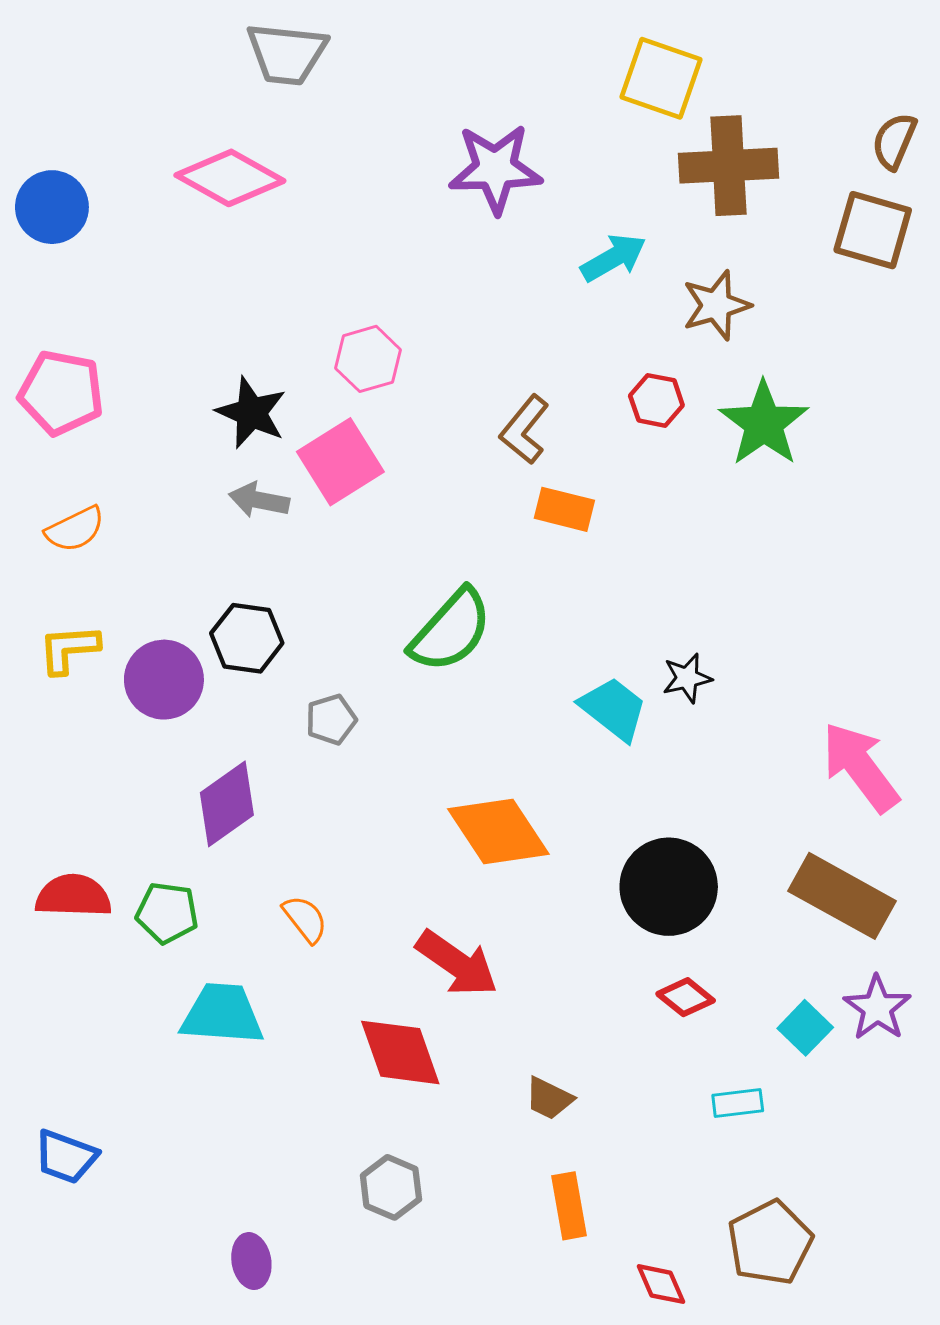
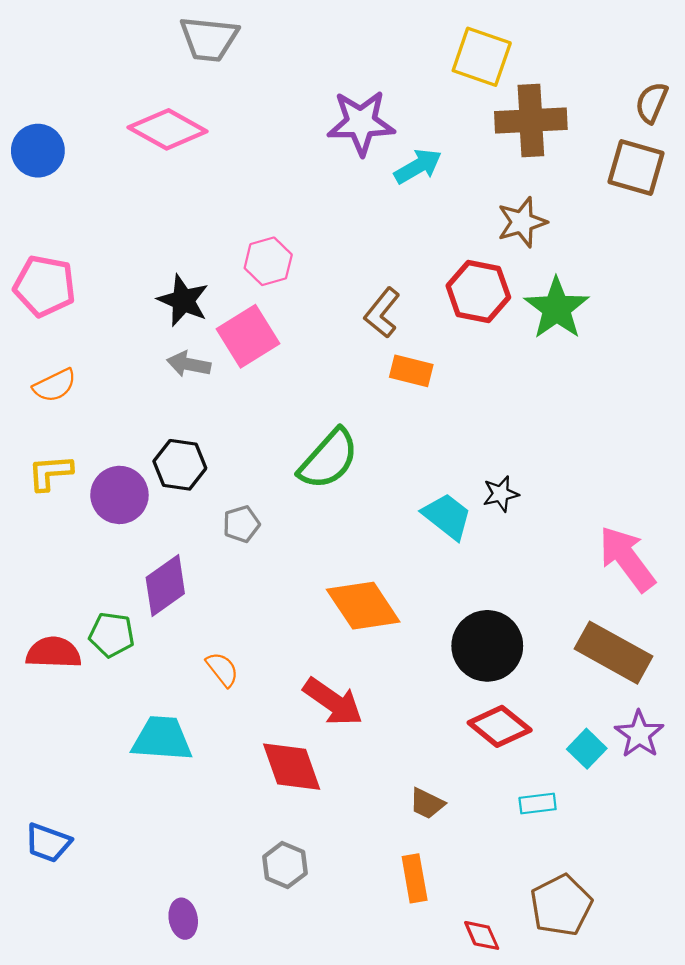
cyan arrow: (613, 258) -> (418, 166), moved
red hexagon: (656, 400) -> (478, 292), size x1.6
green pentagon: (167, 913) -> (112, 635), moved
red diamond: (686, 997) -> (500, 726), size x1.5
brown trapezoid: (549, 1098) -> (427, 804), moved

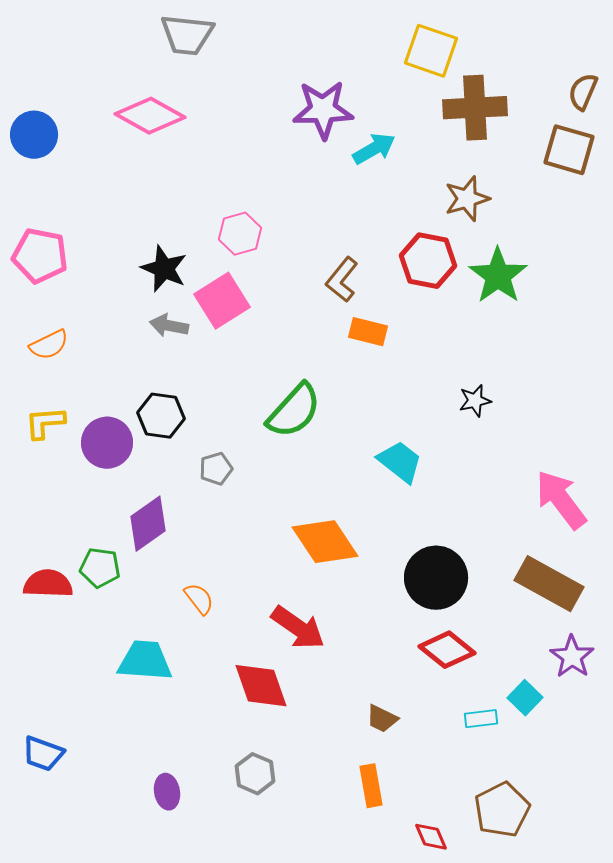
black star: (501, 494) -> (475, 401), moved
cyan square: (587, 749) -> (525, 698), moved
purple ellipse: (183, 919) -> (167, 792), moved

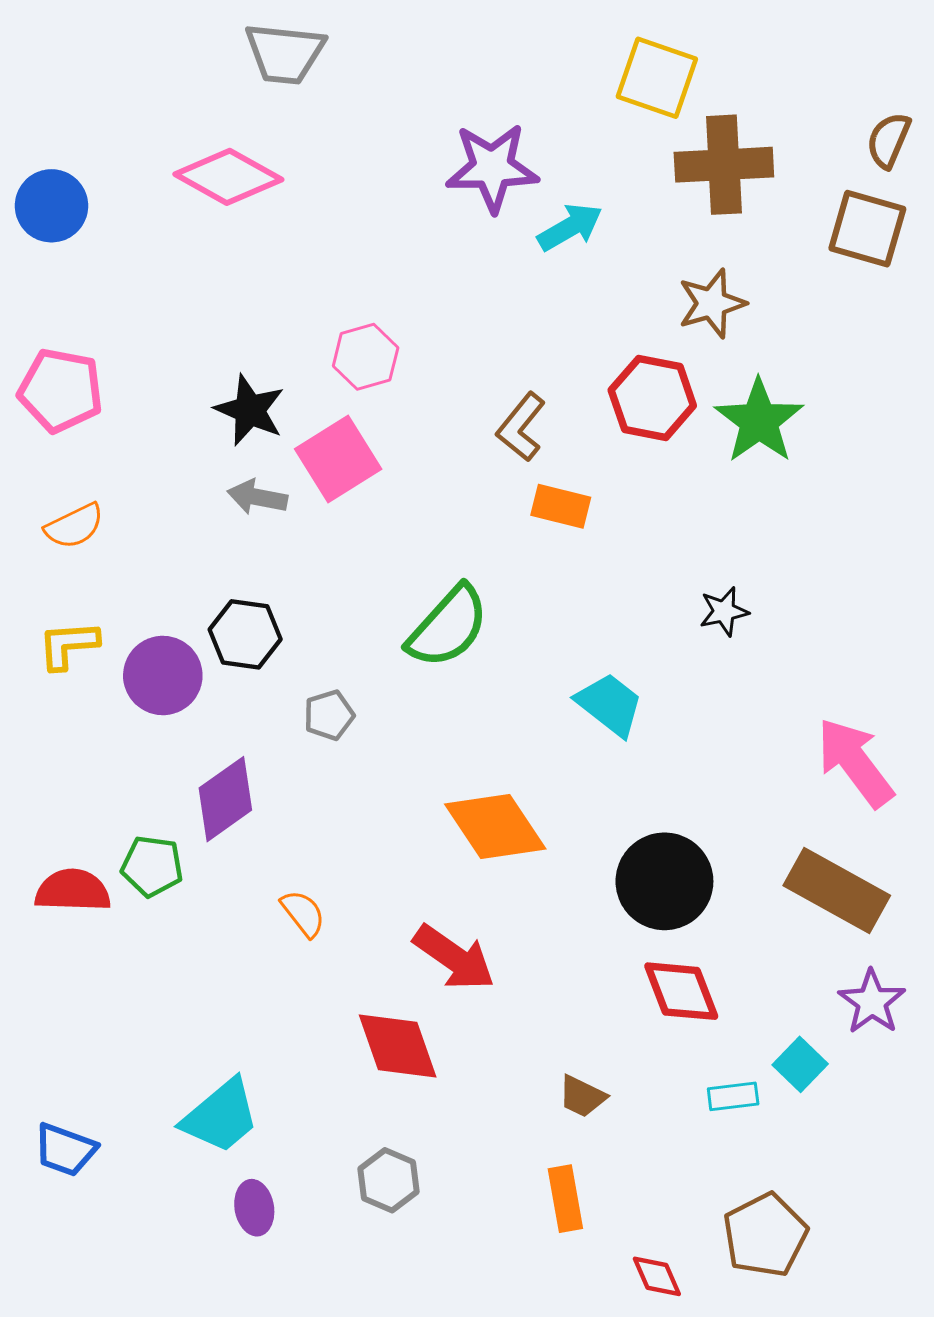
red diamond: (447, 650) -> (681, 991), turned 30
cyan trapezoid: (145, 661) -> (221, 1116), moved, turned 136

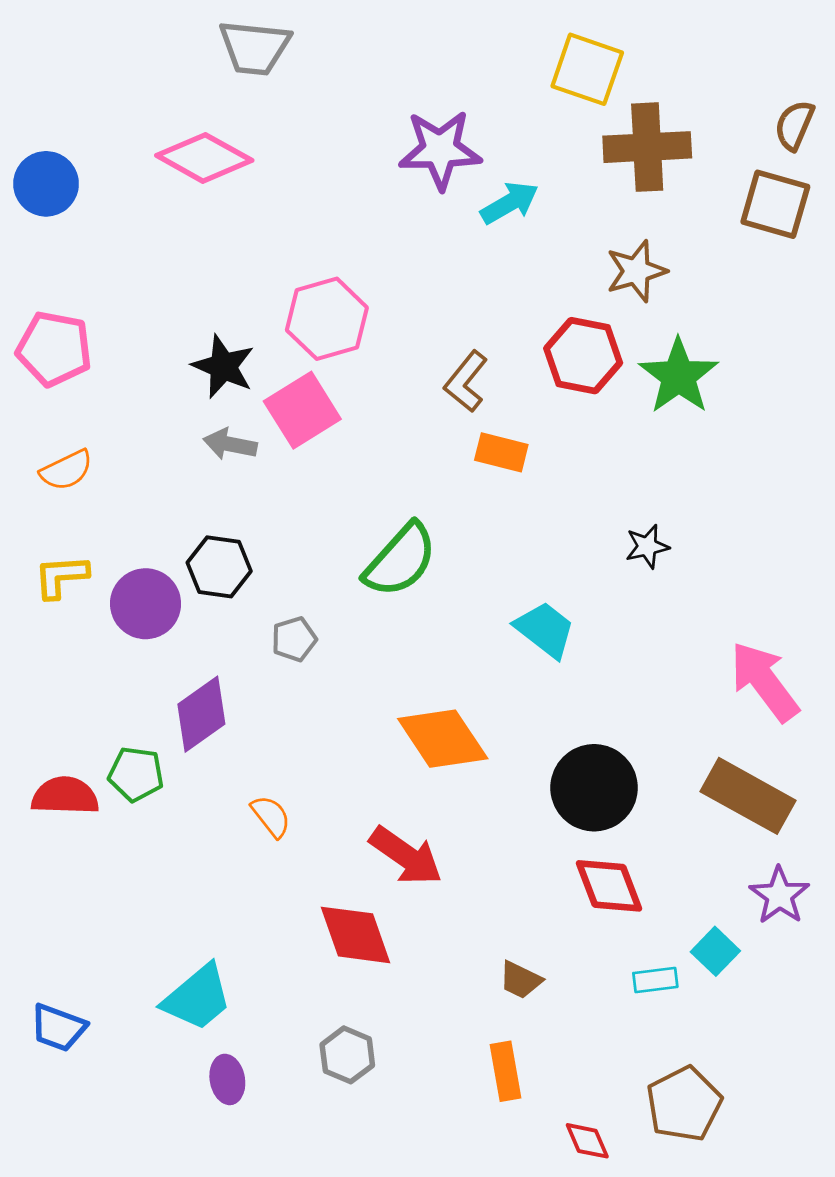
pink hexagon: (366, 357) -> (327, 319), size x1.4

